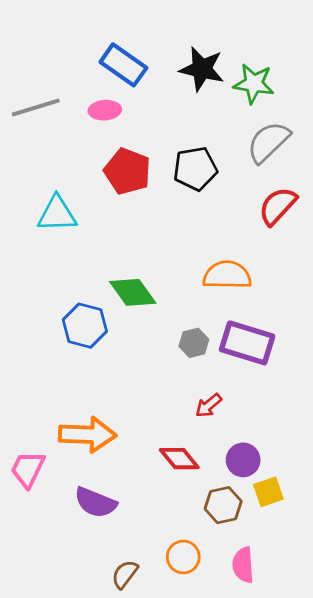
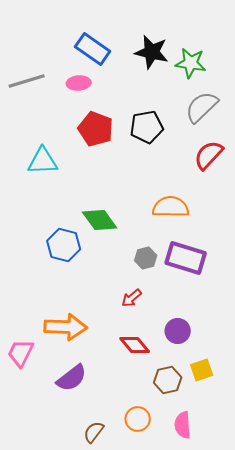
red arrow: (209, 405) -> (132, 298), moved
purple circle: (243, 460) -> (178, 331), moved
purple semicircle: (95, 502) -> (72, 378), turned -60

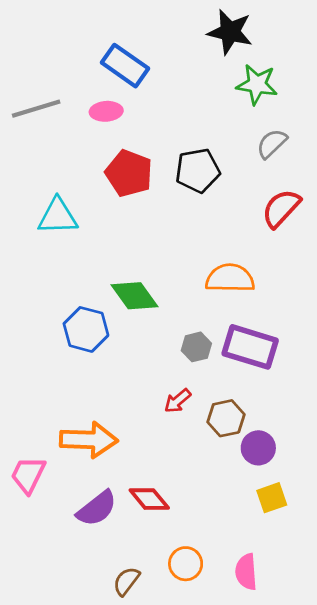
black star: (152, 52) -> (230, 32), moved
gray semicircle: (202, 107) -> (272, 144), size x0.7
purple circle: (178, 331) -> (258, 448), moved
red diamond: (135, 345) -> (149, 499), moved
brown hexagon: (168, 380) -> (226, 418), moved

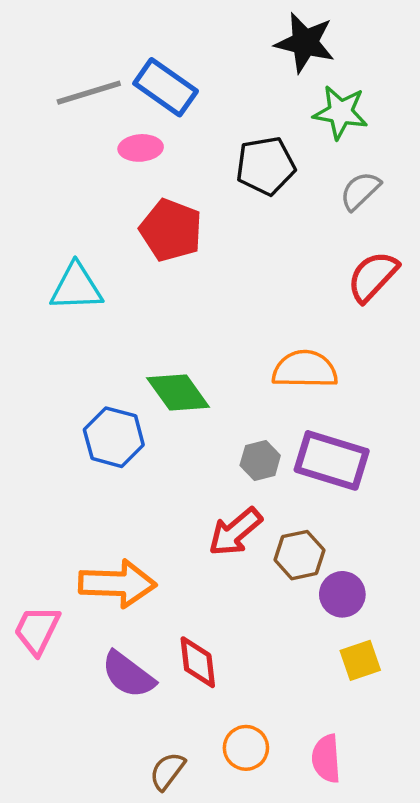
gray line: (36, 109) -> (89, 93), moved
black pentagon: (198, 171) -> (266, 166), moved
red arrow: (178, 401) -> (235, 532), size x1.5
red diamond: (149, 499) -> (198, 662), turned 33
purple semicircle: (97, 508) -> (128, 675), turned 75

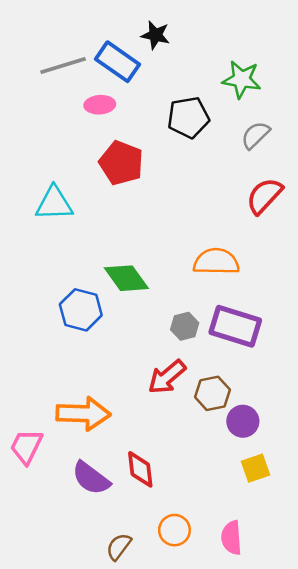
black star: (305, 43) -> (155, 35), moved, size x0.7

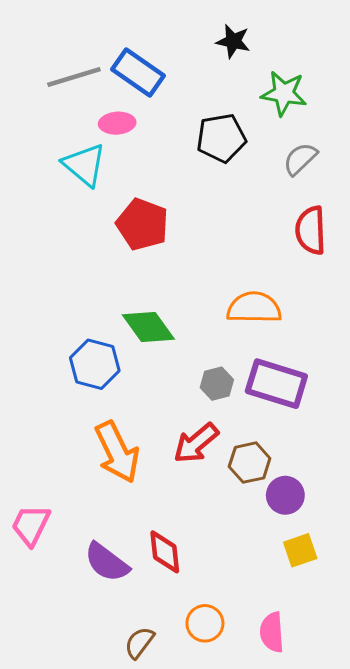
black star: (155, 35) -> (233, 41), moved
red pentagon: (121, 163) -> (142, 224), moved
red semicircle: (264, 196) -> (311, 230), turned -45
cyan triangle: (54, 203) -> (84, 165), moved, turned 42
orange arrow: (83, 414) -> (117, 452), moved, turned 62

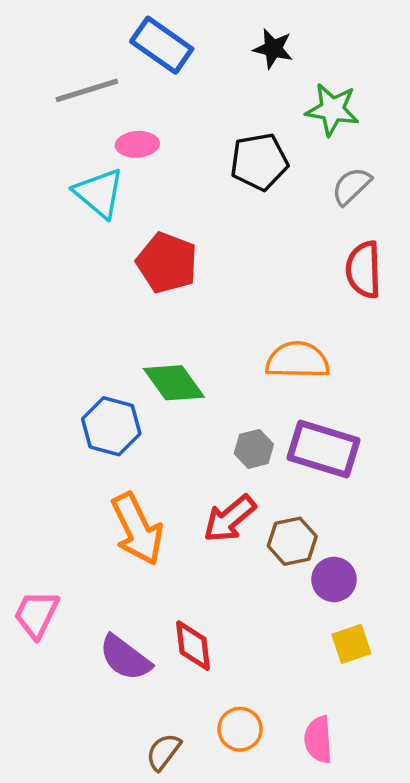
blue rectangle: (138, 73) -> (162, 45), moved

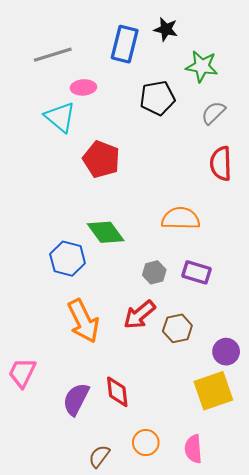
blue rectangle: (162, 45) -> (125, 44), moved, turned 69
purple rectangle: (324, 449) -> (196, 272), size x0.7
purple circle: (334, 579) -> (226, 352), moved
yellow square: (351, 644) -> (213, 391), size x1.6
purple semicircle: (125, 658) -> (76, 399), turned 80

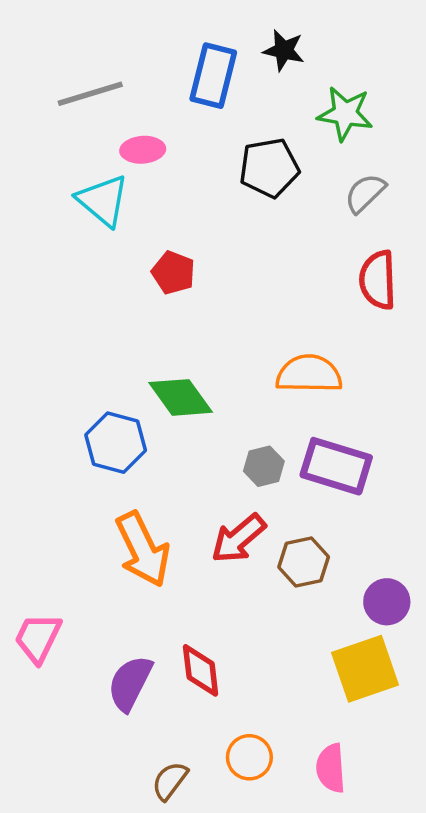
red pentagon: (101, 159) -> (173, 273), size x0.7
purple rectangle: (196, 272) -> (336, 466), size x1.4

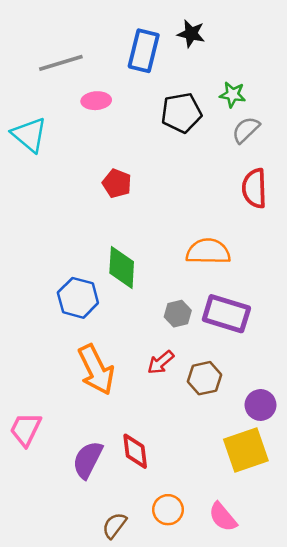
green star: (345, 114) -> (233, 95), moved, size x0.7
cyan triangle: (103, 200) -> (29, 135), moved
green diamond: (181, 397) -> (122, 267), turned 39
red arrow: (239, 538) -> (161, 362), size x0.7
pink semicircle: (331, 768) -> (223, 517), turned -36

